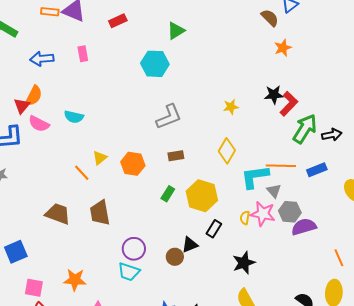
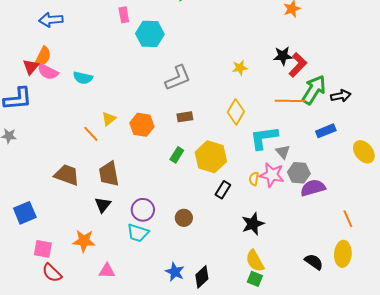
pink rectangle: (83, 54) -> (124, 15), moved
cyan hexagon: (155, 64) -> (150, 34), moved
pink semicircle: (39, 124) -> (48, 72), moved
orange line: (281, 166) -> (290, 101), moved
black triangle: (190, 245) -> (103, 205), moved, turned -30

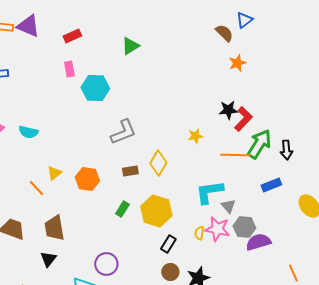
yellow star: (240, 68) -> (195, 136), moved
black arrow: (341, 96) -> (286, 150), turned 96
yellow diamond: (236, 112) -> (158, 163), moved
purple circle: (143, 210) -> (106, 264), moved
brown circle: (184, 218) -> (170, 272), moved

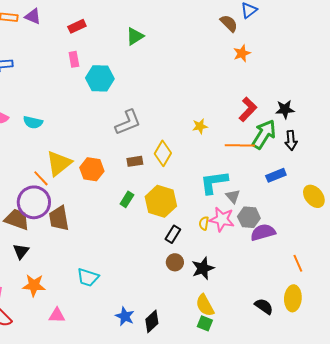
purple triangle: (28, 26) -> (33, 16), size x0.7
black star: (228, 110) -> (285, 109), moved
yellow triangle: (54, 173) -> (59, 163), size x1.8
black triangle: (48, 259) -> (21, 251), moved
purple circle: (106, 264) -> (34, 202), moved, size x1.4

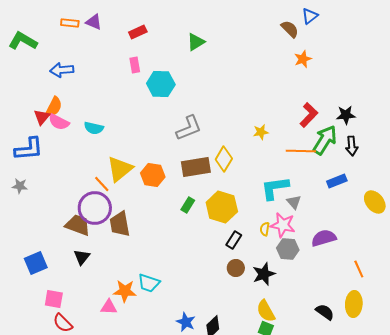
brown rectangle: (135, 161) -> (196, 167), size x1.8
gray hexagon: (249, 217) -> (288, 249), moved
orange star: (34, 285) -> (125, 291), moved
pink triangle: (57, 315) -> (109, 307), moved

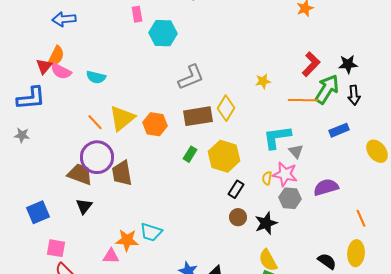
orange line: (102, 184) -> (95, 122), moved

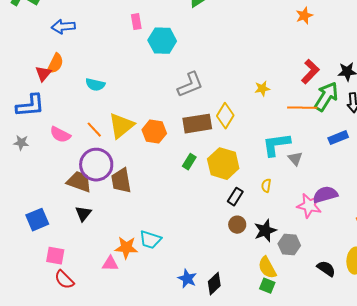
pink semicircle: (61, 71) -> (60, 135), moved
pink star: (285, 174) -> (309, 206), moved
gray hexagon: (290, 198) -> (289, 245), moved

